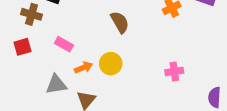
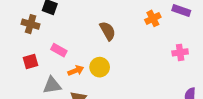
red square: (22, 47) -> (31, 61), moved
pink cross: (174, 71) -> (180, 52), moved

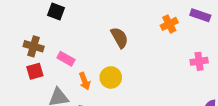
brown cross: (31, 24) -> (34, 46), moved
orange arrow: (76, 71) -> (85, 81), turned 91

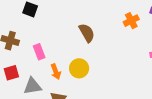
pink rectangle: (66, 59) -> (39, 52), turned 40
red square: (35, 71) -> (11, 73), moved

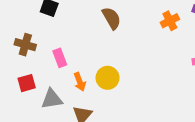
brown semicircle: (87, 33) -> (111, 18), moved

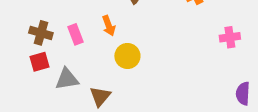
brown cross: (25, 45) -> (41, 33), moved
orange arrow: (80, 82) -> (109, 26), moved

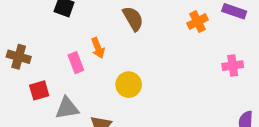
orange arrow: (109, 26) -> (98, 48), moved
brown cross: (41, 33) -> (19, 57), moved

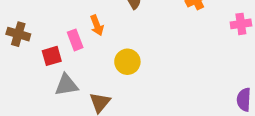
pink cross: (233, 66) -> (241, 24), moved
red square: (39, 90) -> (52, 56), moved

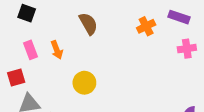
pink rectangle: (75, 40) -> (31, 50), moved

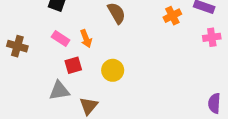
pink rectangle: (31, 50) -> (61, 39), turned -36
red square: (16, 77) -> (73, 65), moved

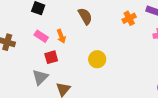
yellow circle: (113, 70) -> (97, 59), moved
gray triangle: (59, 91) -> (40, 77), turned -36

